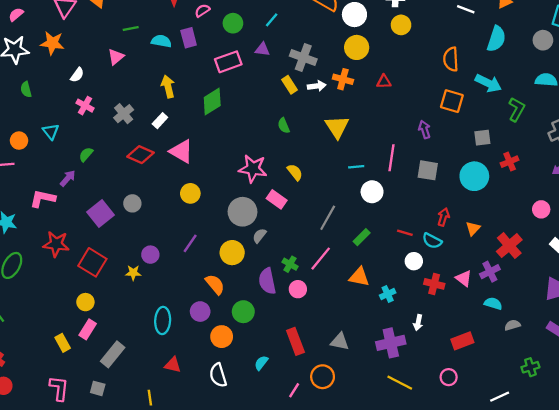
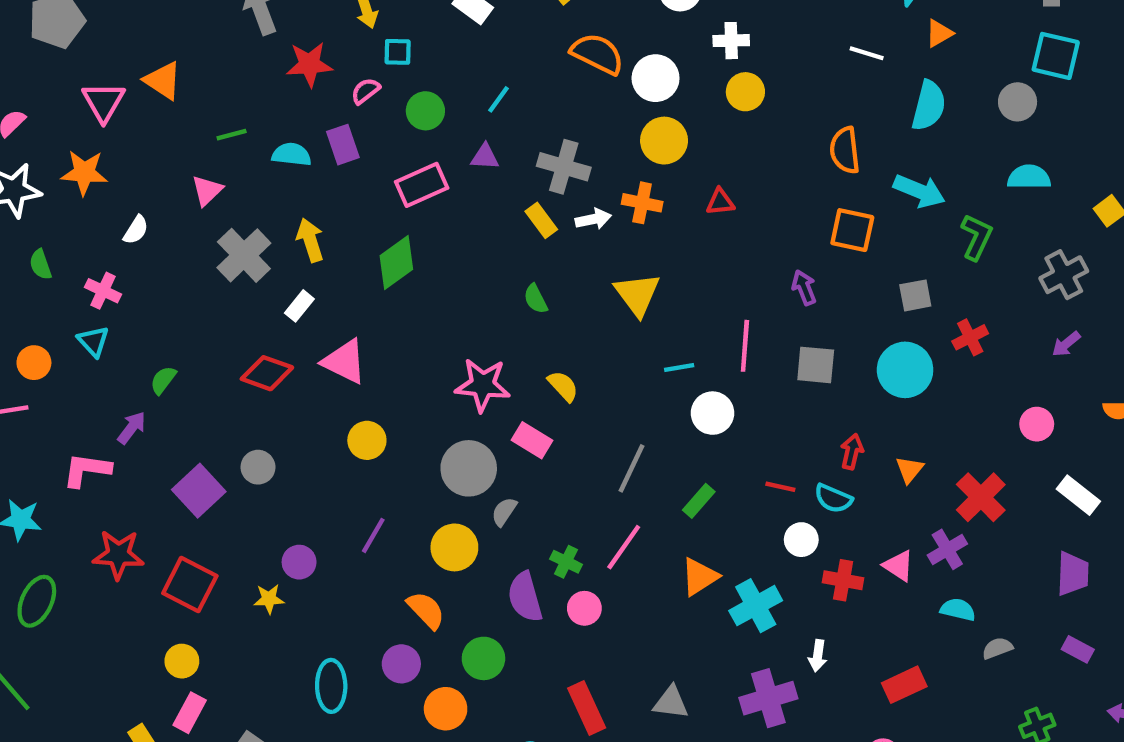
pink cross: (85, 106) -> (103, 291), moved
gray cross: (124, 114) -> (244, 255), moved, size x1.4
orange triangle: (359, 277) -> (700, 577), turned -40
cyan cross: (388, 294) -> (756, 606), size x1.6

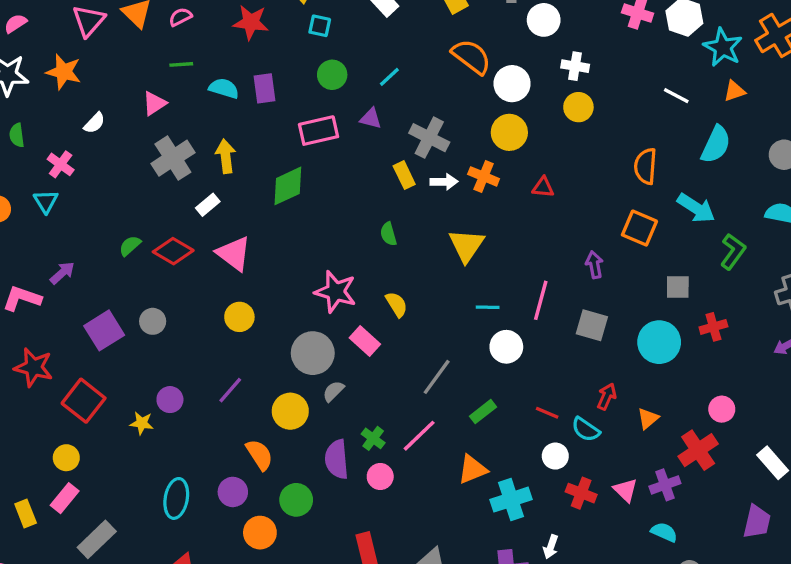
pink semicircle: (365, 91) -> (180, 17), moved
green semicircle: (163, 380) -> (130, 246), moved
pink circle: (1037, 424) -> (722, 409), moved

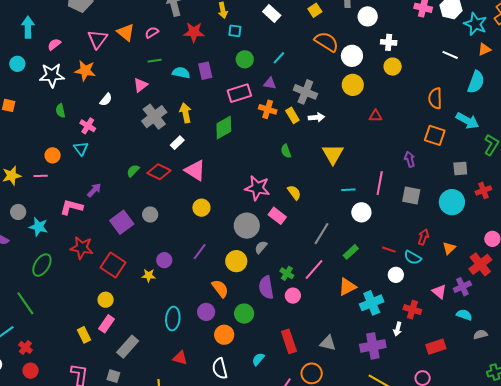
orange cross: (484, 176) -> (268, 109), moved
red cross: (581, 493) -> (412, 310), moved

